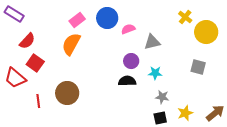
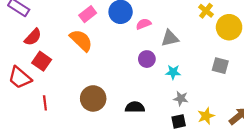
orange semicircle: (71, 44) -> (81, 40), turned 105
black semicircle: (127, 81) -> (135, 107), moved
brown circle: (67, 93) -> (93, 98), moved

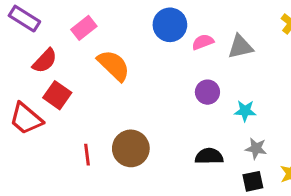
pink rectangle: (88, 14) -> (84, 28), moved
gray triangle: (170, 38) -> (240, 47), moved
red line: (45, 103) -> (87, 155), moved
black semicircle: (135, 107) -> (209, 156), moved

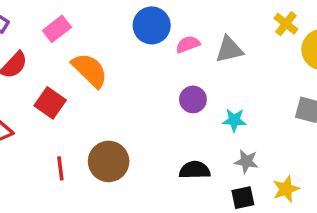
red square: (57, 95) -> (50, 103), moved

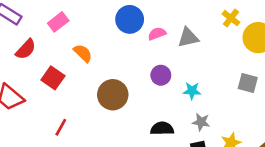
orange semicircle: (90, 70) -> (83, 53), size x0.7
brown circle: (109, 161) -> (113, 95), moved
red line: (60, 168) -> (61, 127), turned 36

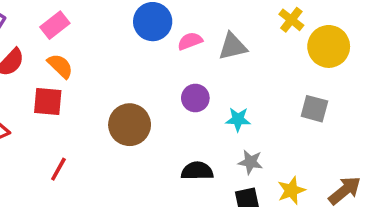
orange semicircle: (83, 53) -> (60, 66), moved
red square: (53, 78) -> (48, 102), turned -30

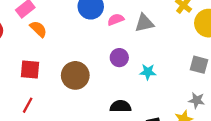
orange semicircle: (60, 66) -> (38, 29), moved
red square: (48, 102) -> (30, 69), moved
gray star: (250, 162) -> (197, 100), moved

